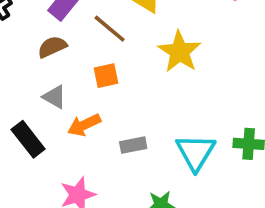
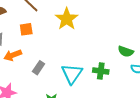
gray rectangle: (133, 145) -> (38, 68), turned -48

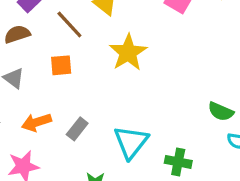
orange arrow: (13, 55) -> (36, 122), moved
green cross: (101, 71) -> (178, 162), moved

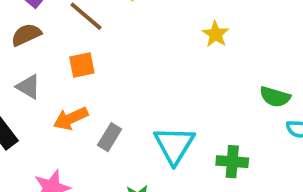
yellow star: (128, 52) -> (216, 34), moved, size x0.6
orange arrow: (36, 122) -> (71, 118), moved

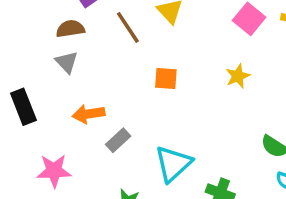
orange square: (82, 65) -> (166, 78), moved
gray triangle: (28, 87) -> (67, 62), moved

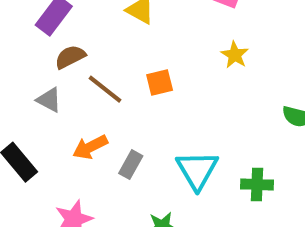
brown line: (128, 27) -> (105, 89), moved
brown semicircle: (70, 29) -> (70, 57), moved

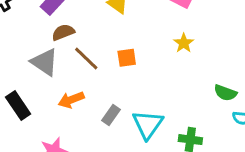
gray triangle: (49, 100) -> (45, 62), size x1.5
gray rectangle: (131, 165) -> (111, 115), moved

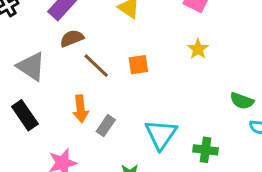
gray triangle: (45, 62) -> (31, 66), moved
orange arrow: (71, 100) -> (81, 109), turned -75
gray rectangle: (111, 115) -> (106, 126), moved

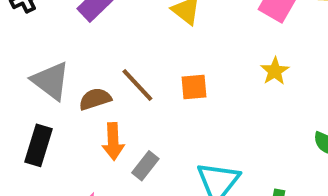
brown semicircle: (72, 38) -> (95, 99), moved
black rectangle: (25, 115) -> (38, 145), turned 48

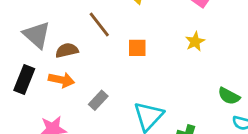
brown line: (137, 85) -> (99, 25), moved
orange arrow: (113, 141) -> (61, 80), moved, turned -80

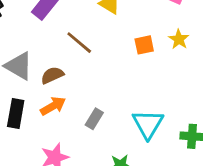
orange square: (137, 48) -> (144, 45), moved
orange arrow: (61, 80) -> (53, 106), turned -30

